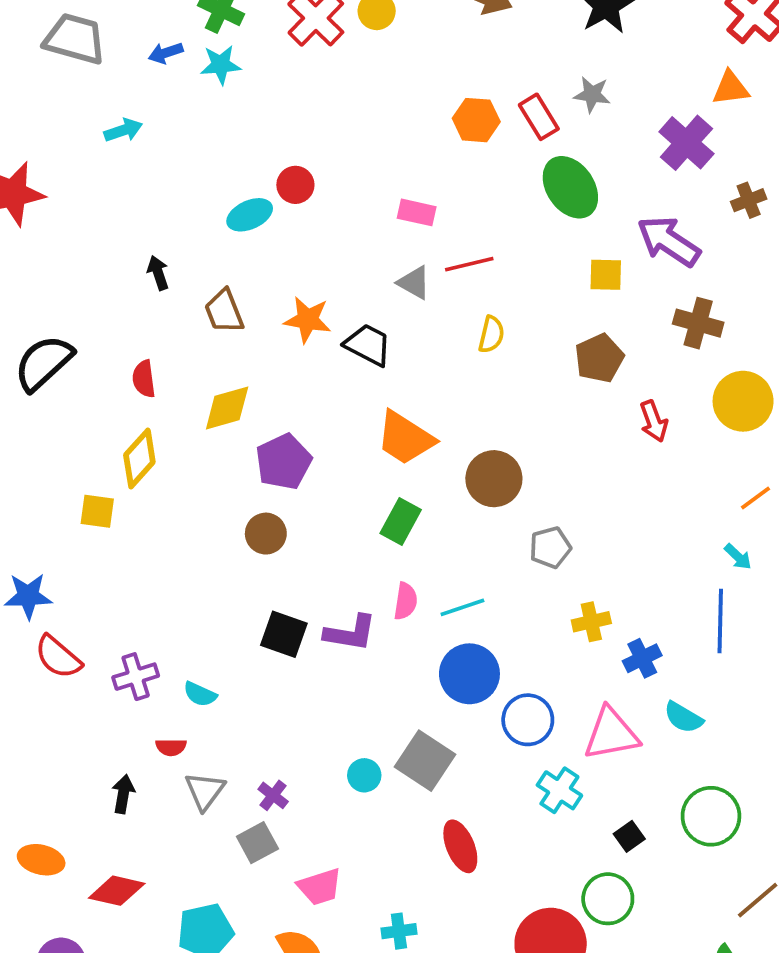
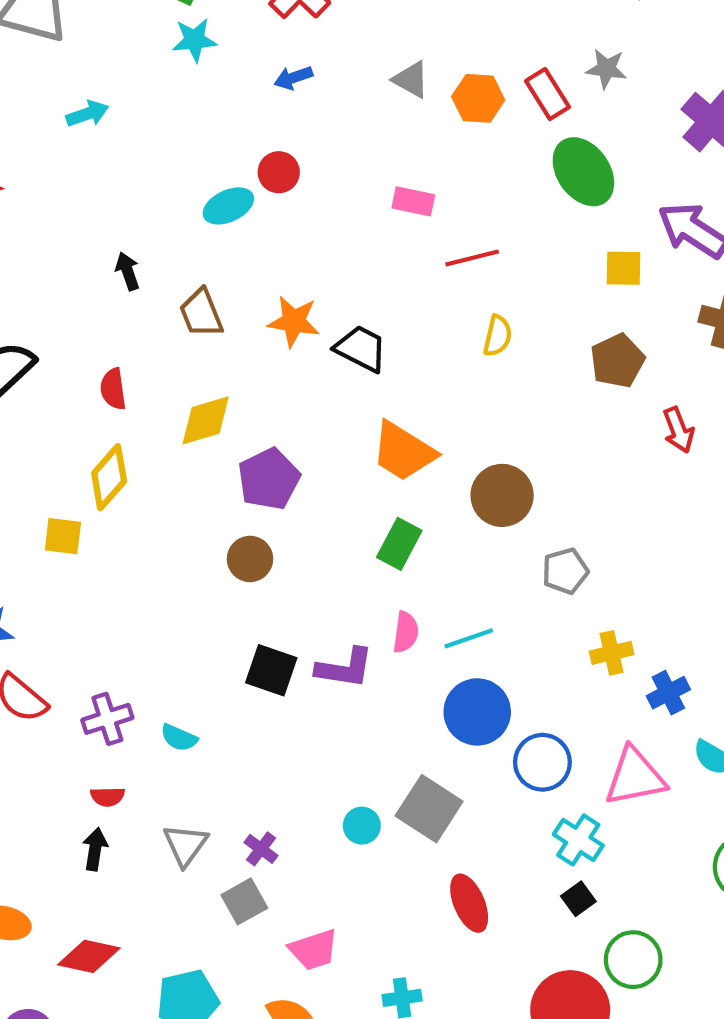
blue arrow: (166, 53) -> (293, 78), moved
gray triangle: (414, 283) -> (411, 80), moved
red semicircle: (171, 747) -> (108, 797), moved
black square: (629, 836) -> (578, 899), moved

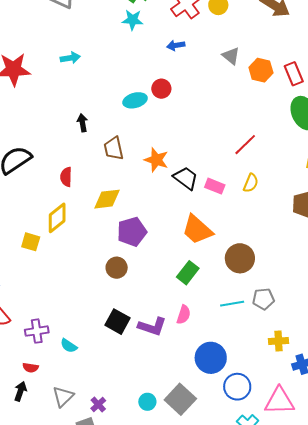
cyan arrow: (87, 114) -> (70, 58), moved
pink rectangle: (413, 201) -> (215, 186), moved
red line: (472, 258) -> (245, 145), turned -40
cyan line: (469, 638) -> (232, 304), moved

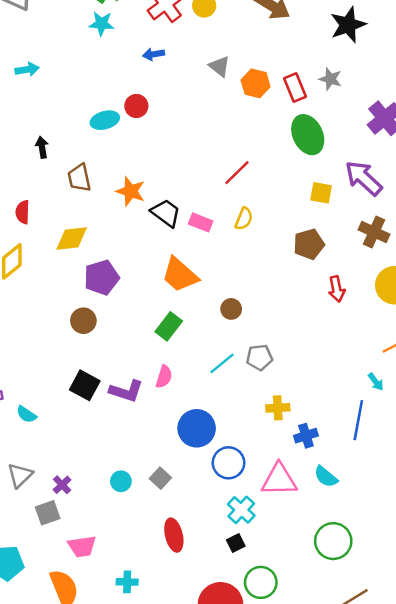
brown circle: (240, 258) -> (231, 309), size x0.6
cyan line: (232, 304) -> (222, 363), turned -30
gray square: (180, 399) -> (160, 478), size x0.6

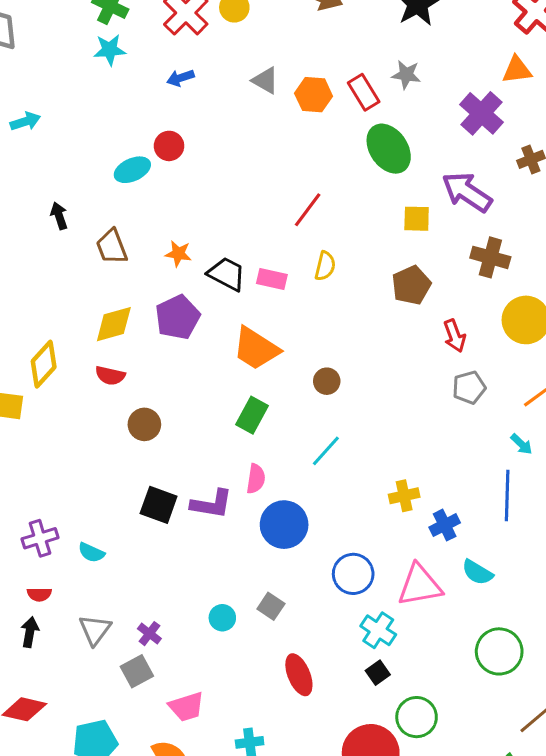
orange star: (131, 191) -> (178, 254), size x0.7
red semicircle: (23, 212) -> (110, 375), moved, turned -70
purple pentagon: (102, 278) -> (178, 317), moved
gray pentagon: (259, 357) -> (469, 387), moved
blue circle: (197, 428) -> (284, 525), moved

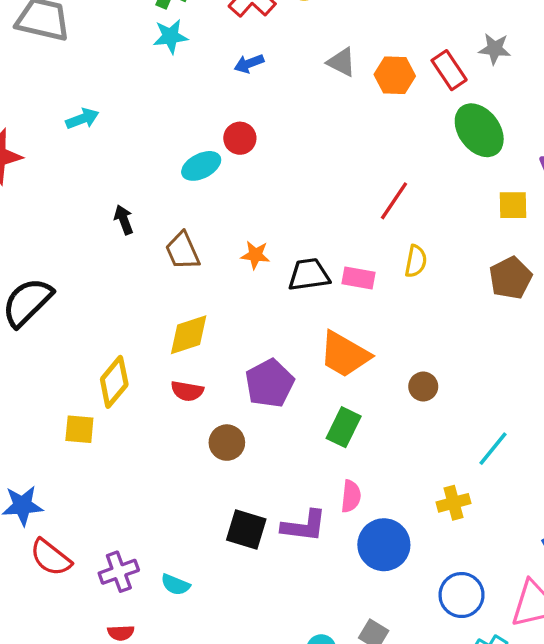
black trapezoid: (227, 274) -> (309, 275), turned -33
purple pentagon: (178, 317) -> (270, 383), moved
cyan line: (326, 451) -> (493, 449), moved
yellow cross: (404, 496) -> (454, 503), moved

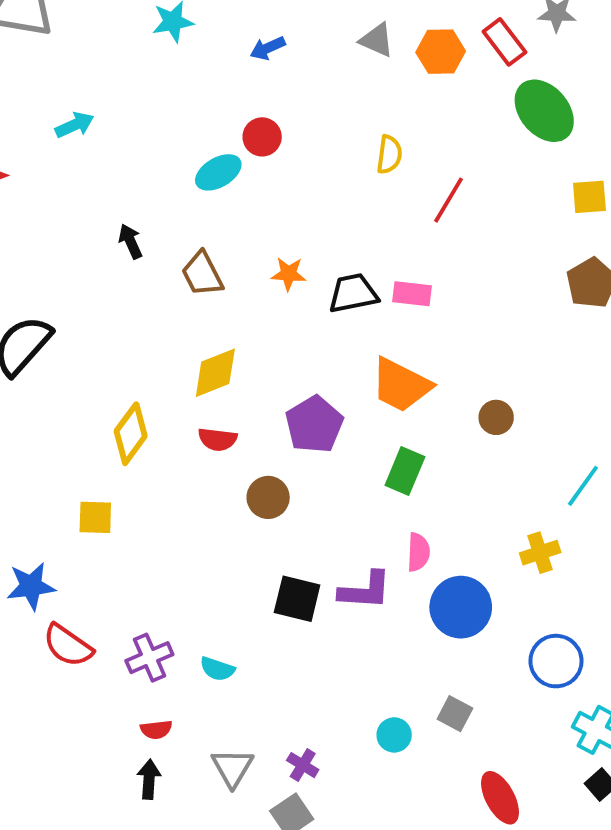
yellow semicircle: (416, 261) -> (389, 155), moved
yellow square: (79, 429) -> (95, 517), moved

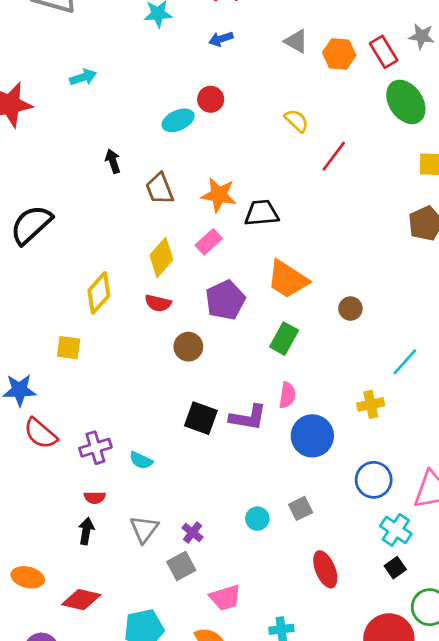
yellow semicircle: (389, 155) -> (297, 121), turned -60
orange star: (289, 274) -> (219, 195), size x1.5
pink rectangle: (412, 294) -> (209, 242), moved, turned -55
yellow diamond: (215, 373) -> (161, 257), turned -33
gray square: (455, 714) -> (301, 508), turned 30

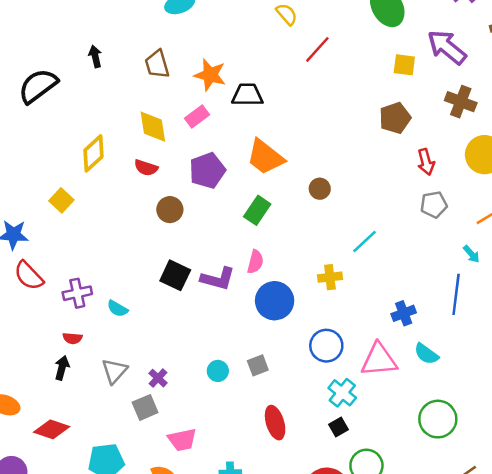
black arrow: (113, 161) -> (95, 56), moved
yellow diamond: (161, 257) -> (153, 127), turned -56
yellow square: (69, 348) -> (61, 200), turned 30

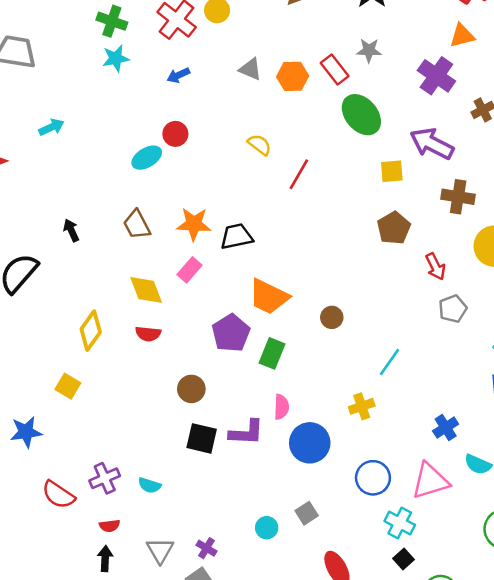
purple pentagon: (207, 171) -> (231, 333), moved
brown circle: (170, 210) -> (191, 389), moved
red semicircle: (29, 276) -> (58, 495), moved

